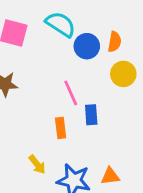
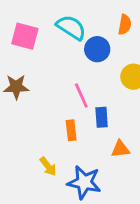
orange semicircle: (115, 42) -> (125, 25), moved
orange triangle: (110, 176) -> (120, 149), moved

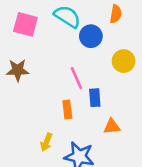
yellow arrow: (48, 166) -> (46, 142), turned 60

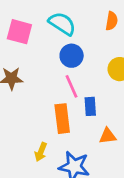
blue circle: (91, 36) -> (72, 56), moved
orange rectangle: (67, 109) -> (62, 119), size x1.5

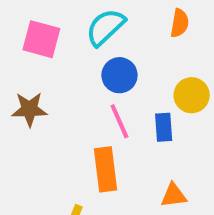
cyan semicircle: (62, 24) -> (105, 27), turned -76
blue rectangle: (90, 106) -> (164, 127), moved

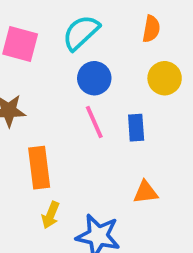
yellow circle: (192, 95) -> (165, 78), moved
orange rectangle: (105, 169) -> (39, 168), moved

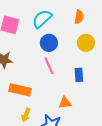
blue rectangle: (136, 128) -> (79, 75), moved
orange rectangle: (39, 168) -> (20, 90), turned -70
orange triangle: (146, 192) -> (65, 103), moved

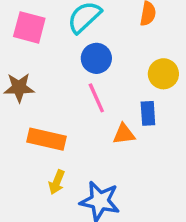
yellow circle: (86, 43) -> (163, 74), moved
orange triangle: (65, 103) -> (124, 134), moved

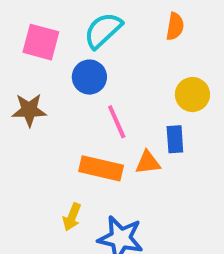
blue circle: (96, 58) -> (89, 77), moved
orange rectangle: (46, 139) -> (101, 168), moved

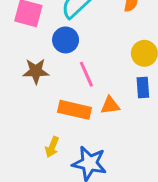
brown star: (29, 110) -> (36, 71), moved
blue rectangle: (175, 139) -> (143, 88), moved

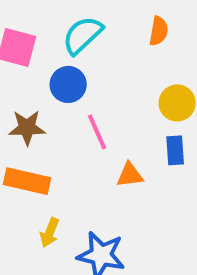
orange rectangle: (74, 110) -> (27, 181), moved

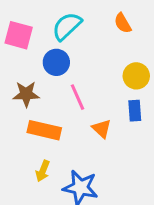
orange semicircle: (159, 31) -> (123, 23), turned 140
orange triangle: (130, 175) -> (102, 129), turned 50
orange rectangle: (27, 181) -> (44, 130), moved

